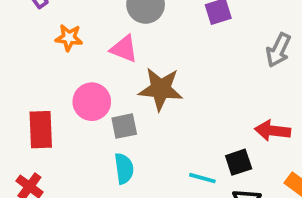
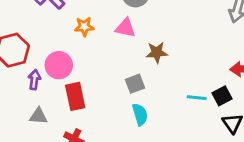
brown star: (161, 89) -> (157, 52), size x0.7
pink circle: (92, 102) -> (59, 65), moved
cyan line: (202, 178) -> (197, 98), moved

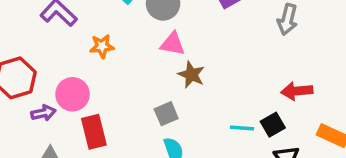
pink triangle: (125, 28) -> (173, 44), moved
brown star: (157, 52) -> (191, 75), turned 30
purple arrow: (34, 80) -> (43, 113), turned 72

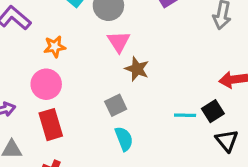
pink triangle: (173, 44) -> (119, 42), turned 50
pink circle: (73, 94) -> (46, 84), moved

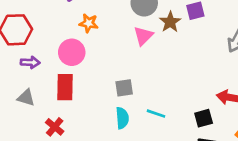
brown star: (137, 69) -> (170, 22), moved
cyan line: (185, 115) -> (156, 114), moved

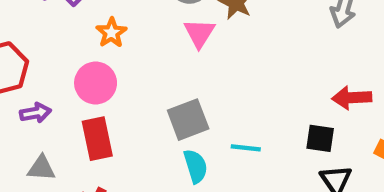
orange star: (89, 23) -> (111, 33), turned -30
gray square: (124, 88) -> (188, 120), size x1.4
black square: (204, 118) -> (320, 138), turned 36

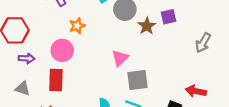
pink triangle: (199, 33) -> (120, 58), moved
gray square: (188, 120) -> (137, 80), moved

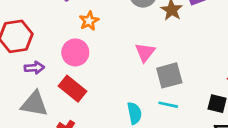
red rectangle: (56, 80) -> (73, 89), turned -45
gray triangle: (23, 88) -> (34, 104), size x1.5

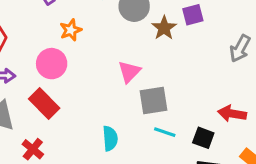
cyan line: (168, 105) -> (165, 132), moved

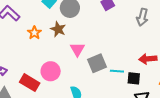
brown star: (164, 28) -> (58, 29), moved
pink circle: (52, 64) -> (51, 71), moved
cyan line: (165, 132) -> (117, 71), moved

